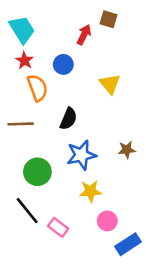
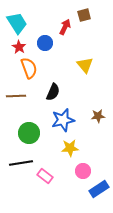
brown square: (109, 19) -> (84, 15), turned -32
blue circle: (63, 64) -> (45, 43), moved
black line: (27, 211) -> (21, 163), turned -60

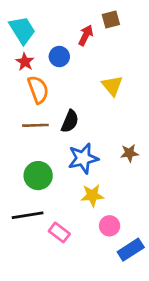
brown line: (16, 96) -> (35, 125), moved

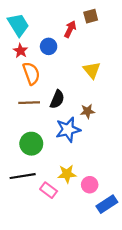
brown star: (129, 153) -> (87, 111), moved
yellow star: (92, 195) -> (67, 174), moved

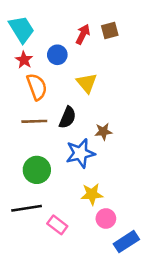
brown square: (91, 16) -> (110, 30), moved
yellow triangle: (92, 70) -> (87, 83), moved
yellow star: (67, 174) -> (92, 194), moved

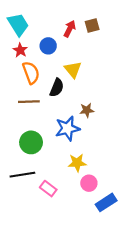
black semicircle: (68, 117) -> (57, 88), moved

